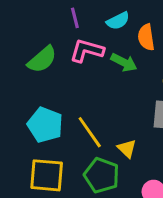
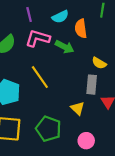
yellow line: (90, 132) -> (40, 77), moved
yellow triangle: (127, 149) -> (78, 108), moved

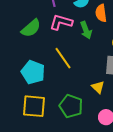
green arrow: (65, 47) -> (86, 30), turned 42

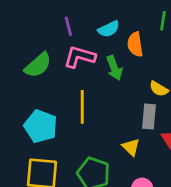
yellow line: (63, 58) -> (82, 107), turned 35

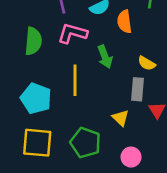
green semicircle: (38, 65) -> (33, 41), turned -44
green arrow: (114, 68) -> (105, 57), moved

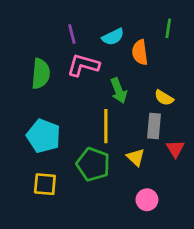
yellow line: (75, 80) -> (106, 126), moved
yellow square: (37, 143) -> (45, 184), size x0.7
green pentagon: (85, 143) -> (93, 164), moved

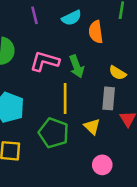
pink L-shape: (83, 65) -> (45, 61), moved

